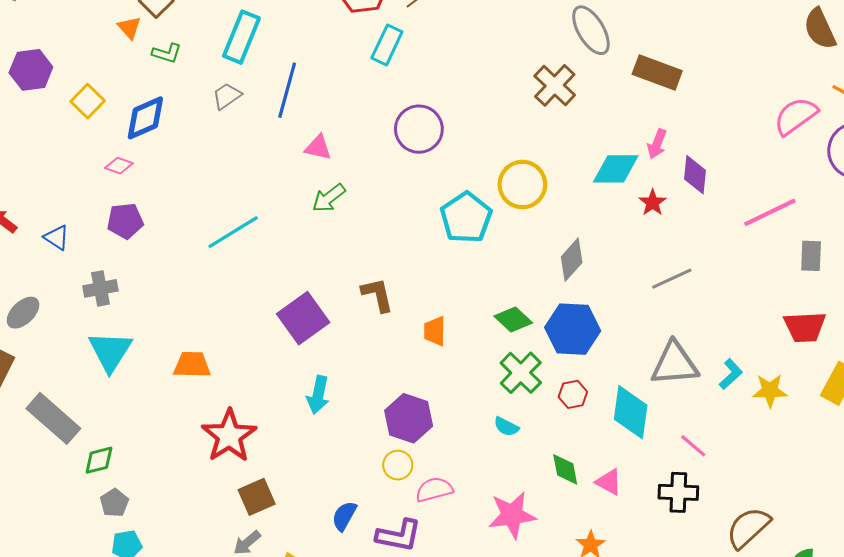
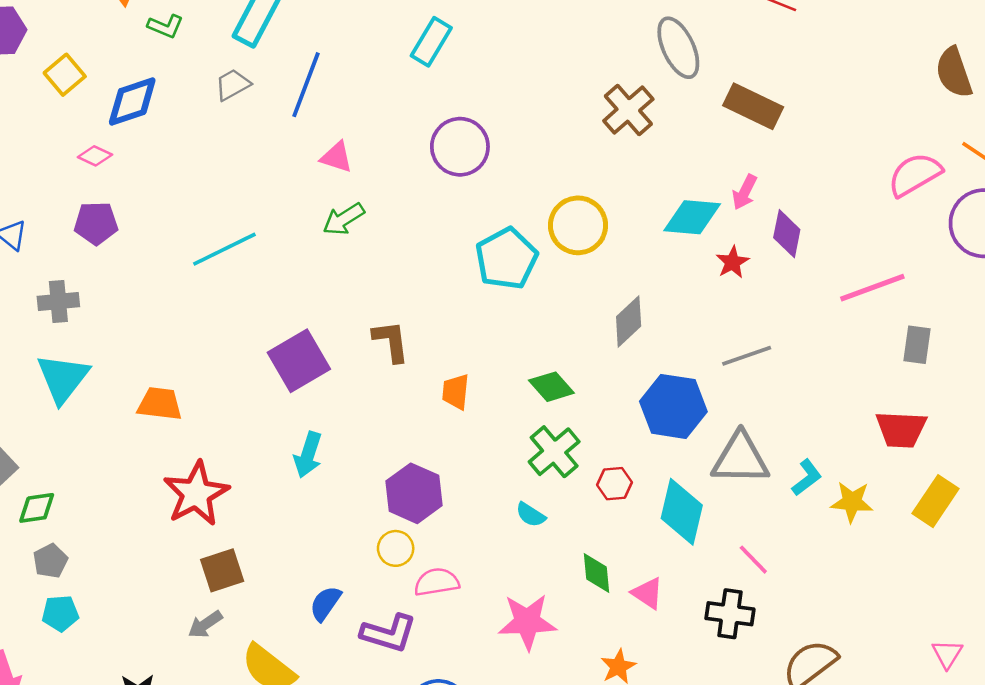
blue hexagon: (573, 329) -> (673, 406), moved

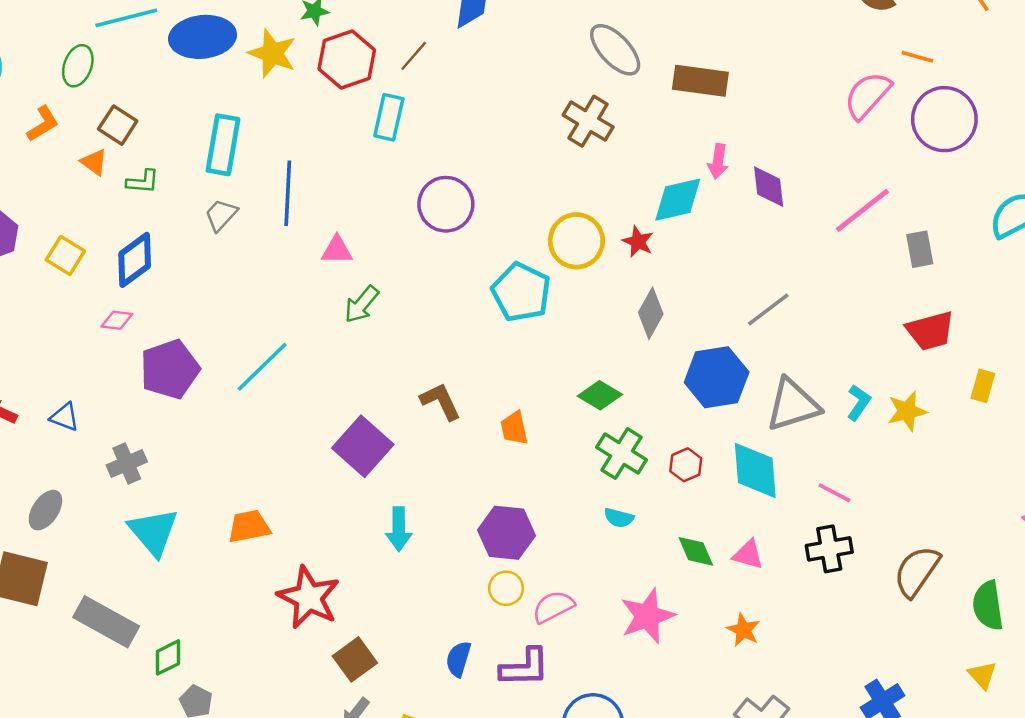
purple pentagon: (96, 223) -> (170, 369), moved, size x1.4
red star: (732, 262) -> (638, 242), moved
yellow rectangle: (936, 501) -> (983, 386), size x0.7

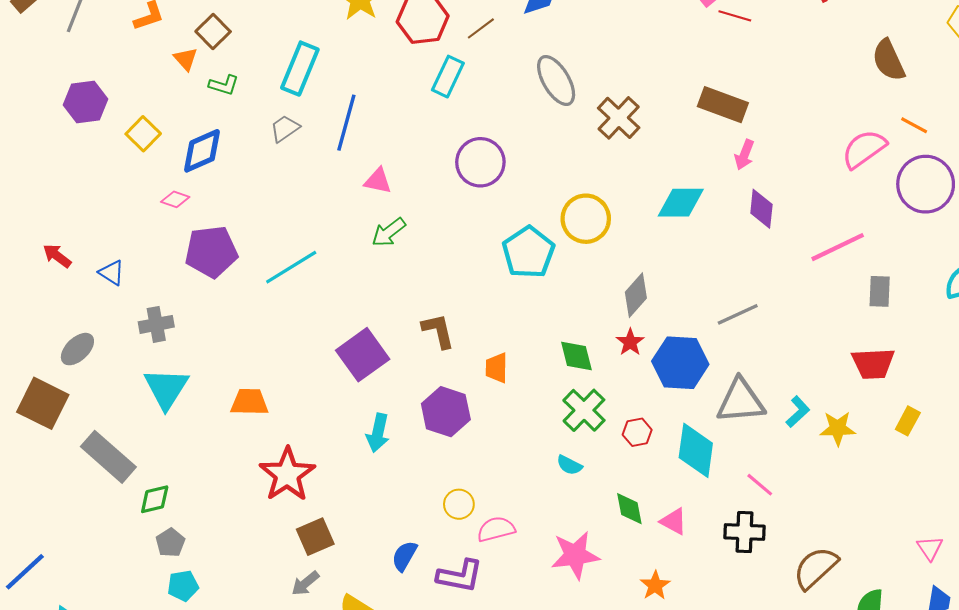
gray ellipse: (615, 50) -> (556, 80), moved
pink arrow: (718, 161) -> (744, 155), moved
red star: (638, 242) -> (630, 342), moved
green diamond: (600, 395) -> (576, 356), turned 33
purple hexagon: (506, 533) -> (446, 412), moved

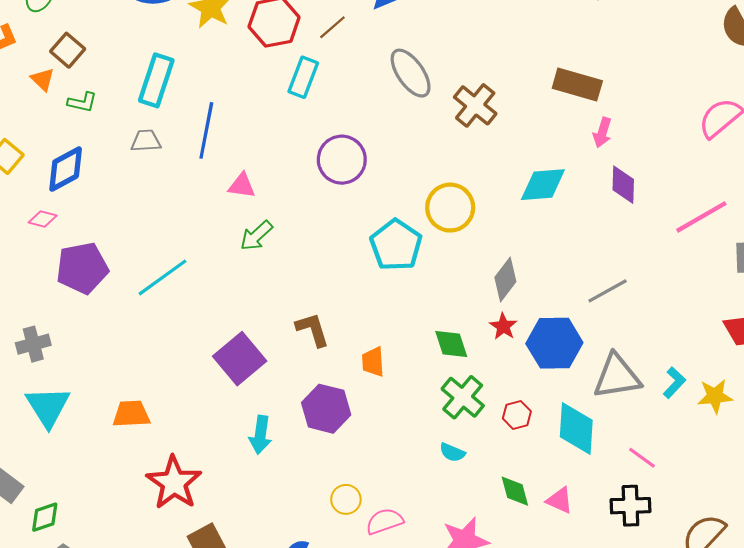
gray trapezoid: (285, 129) -> (146, 141), turned 36

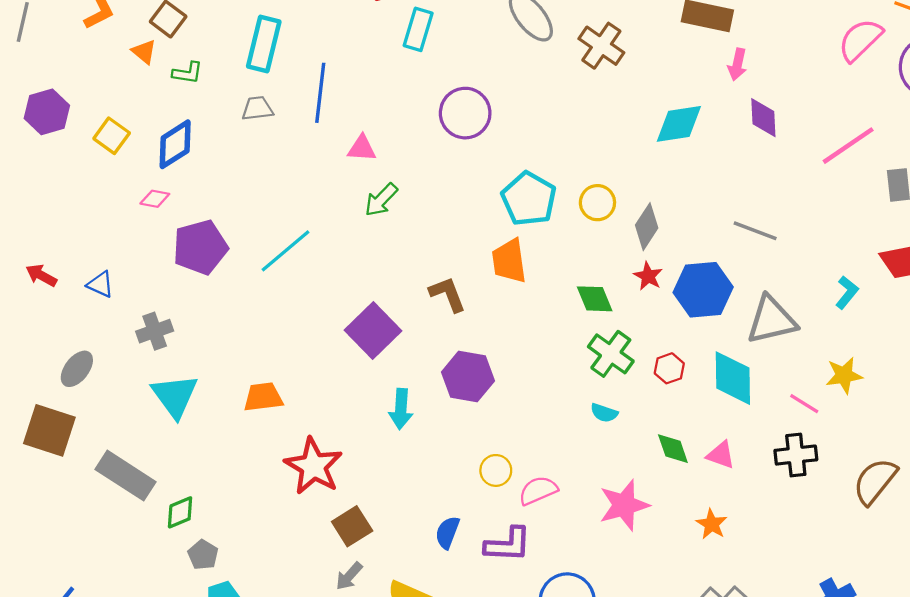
yellow circle: (450, 208) -> (597, 203), moved, size x0.7
gray line: (608, 291) -> (755, 231), turned 54
orange trapezoid: (373, 362) -> (509, 261), moved, size x1.4
cyan L-shape: (674, 383) -> (847, 292), moved
yellow star: (715, 396) -> (844, 375), moved

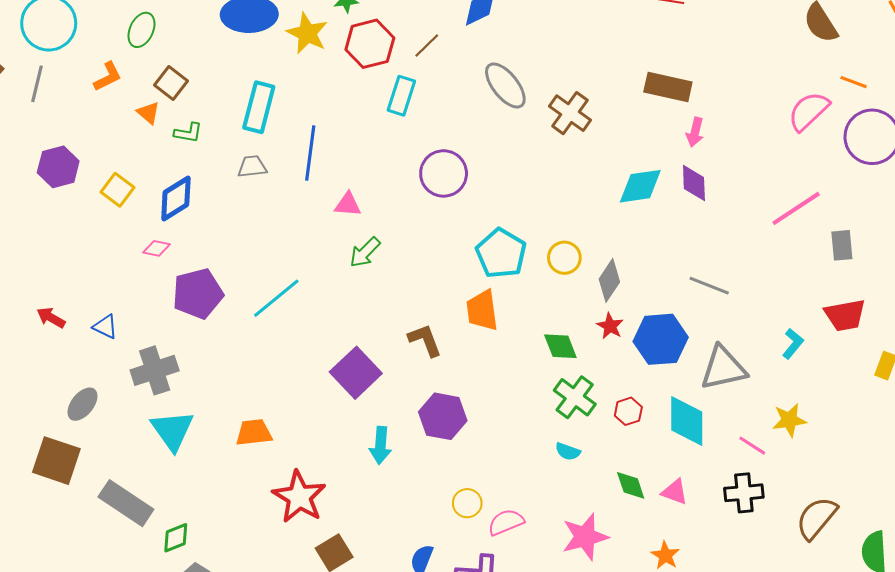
purple diamond: (763, 118) -> (694, 183), moved
gray cross: (155, 331) -> (155, 370), size x1.4

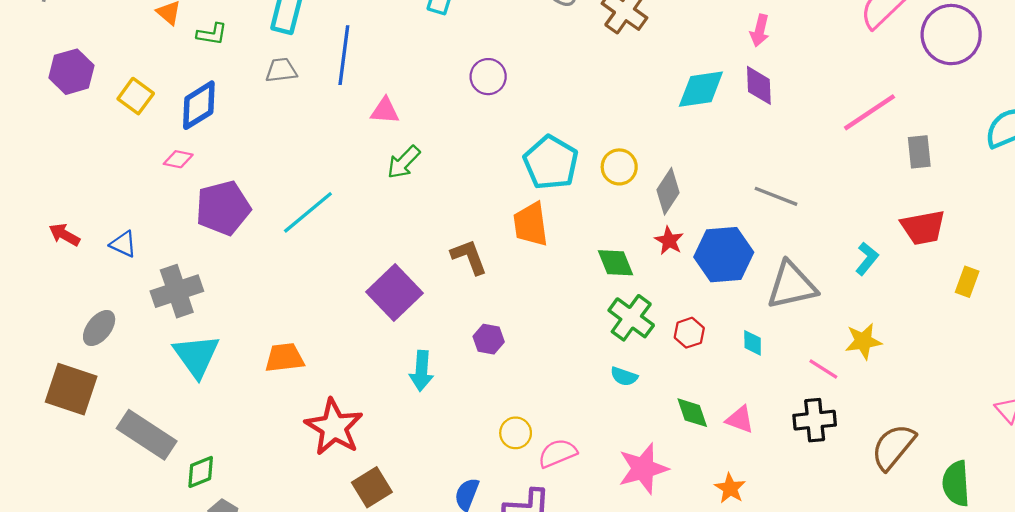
purple circle: (444, 173) -> (488, 77), size x0.7
purple hexagon: (443, 416) -> (489, 339), size x0.6
cyan diamond: (687, 421) -> (753, 343), size x0.5

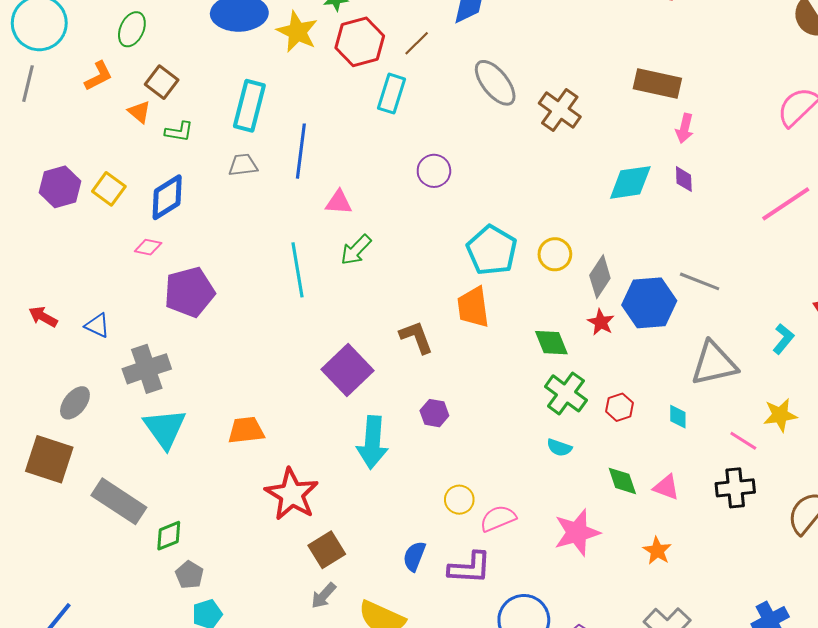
purple hexagon: (71, 72) -> (60, 187), moved
purple diamond: (759, 85) -> (684, 179), size x0.7
cyan line: (308, 212) -> (297, 270), moved, turned -60
blue hexagon: (724, 255) -> (649, 303), moved
cyan arrow: (421, 371) -> (372, 442), size x1.4

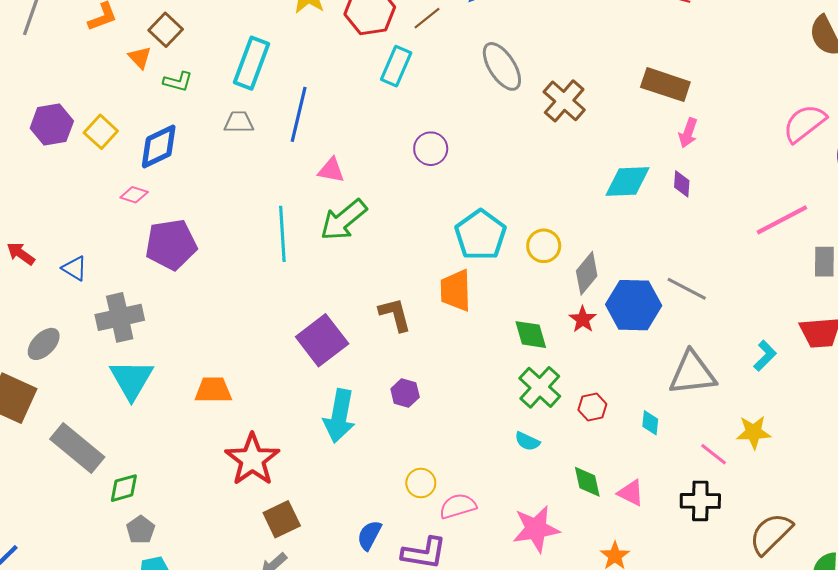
green arrow: (356, 250) -> (344, 220), size x1.4

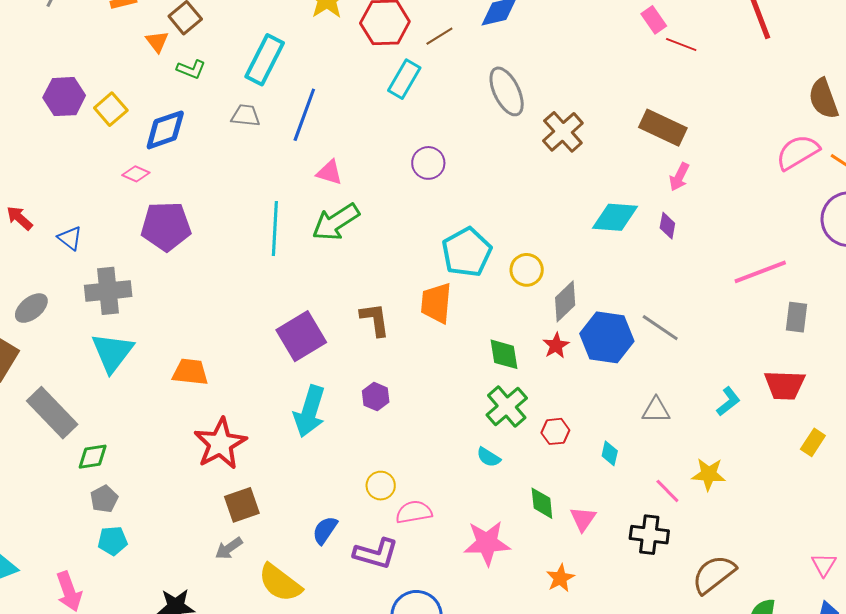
pink semicircle: (804, 123) -> (798, 152), moved
gray triangle: (692, 373) -> (656, 410), size x0.6
pink triangle: (631, 493) -> (583, 519), turned 32

